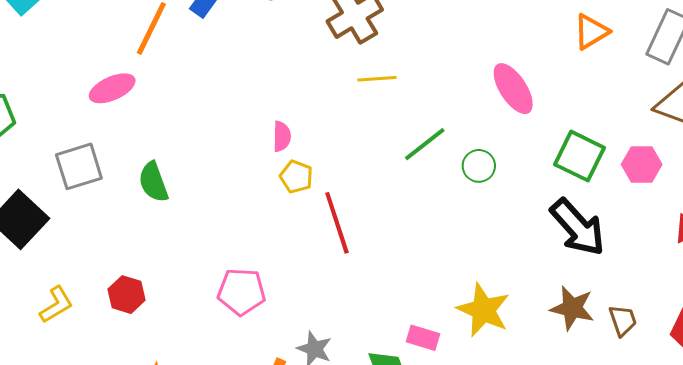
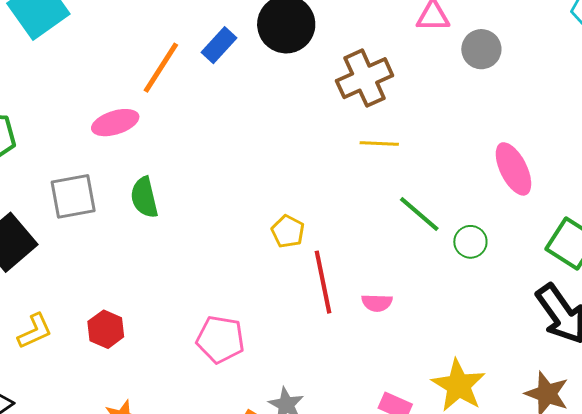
pink semicircle: (282, 136) -> (377, 303), moved, turned 84
green line: (425, 144) -> (419, 214), turned 72
green semicircle: (153, 182) -> (144, 197), moved

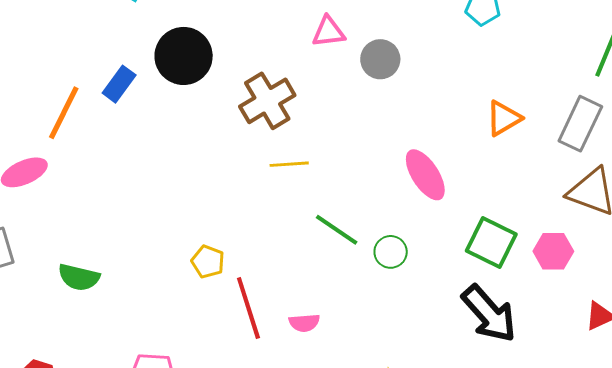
green semicircle: (144, 197) -> (79, 277), moved, turned -57

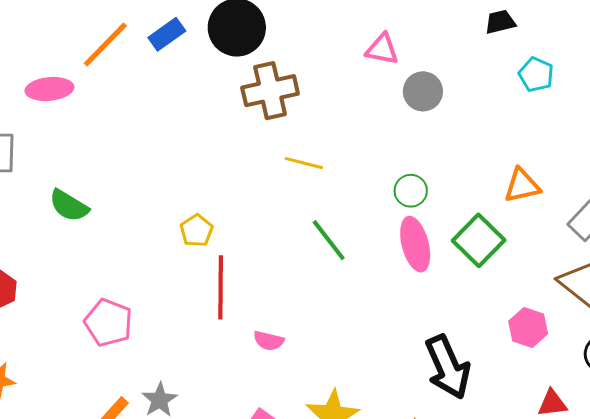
brown cross: (267, 101) -> (270, 91), moved
pink ellipse: (425, 175) -> (415, 244), moved
green square: (491, 243) -> (479, 240), moved
green circle: (391, 252) -> (411, 191), moved
pink semicircle: (304, 323) -> (269, 341), moved

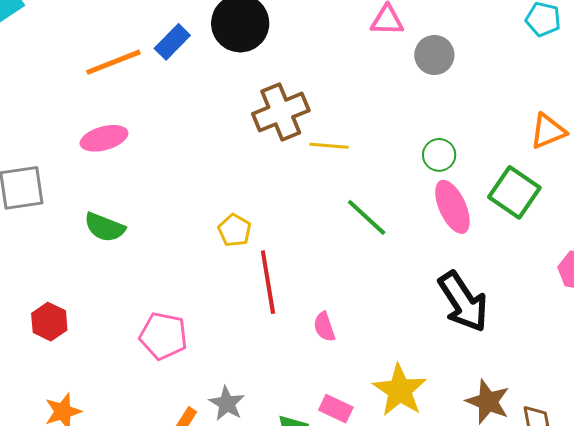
orange line: (105, 44) -> (113, 62), turned 34
pink ellipse: (49, 89) -> (104, 138), moved
brown cross: (270, 91) -> (281, 112), moved
pink semicircle: (269, 341) -> (324, 327), turned 68
black arrow: (448, 367) -> (463, 302), moved

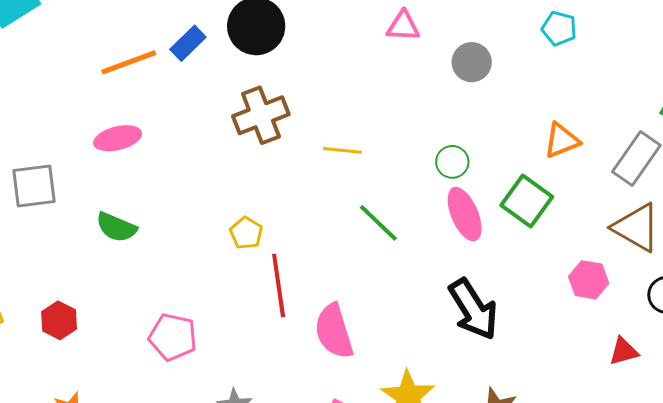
gray circle: (434, 55) -> (472, 62), moved
brown cross: (281, 112) -> (261, 115), moved
pink semicircle: (324, 327) -> (334, 331), size x1.8

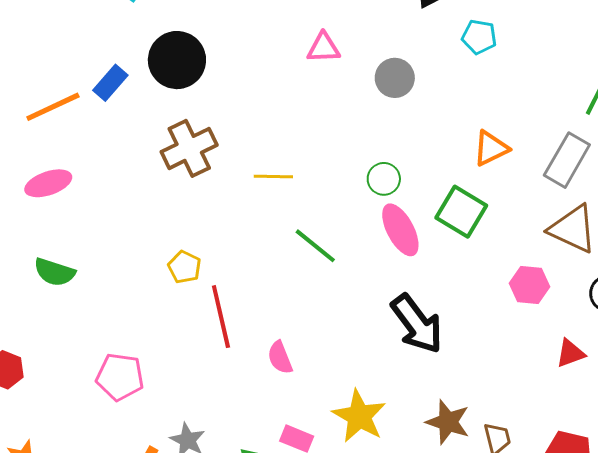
pink semicircle: (334, 331) -> (280, 358), size x0.6

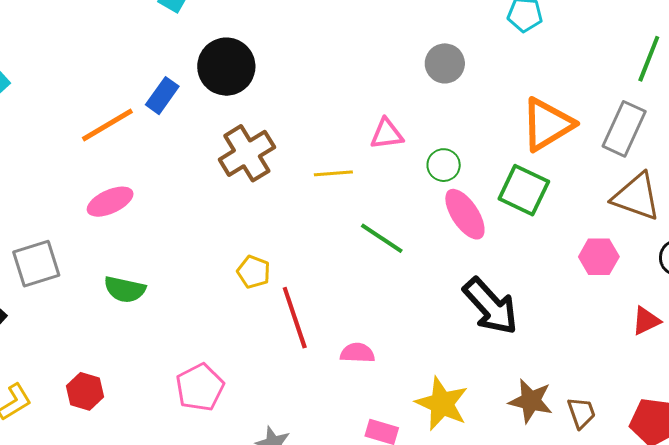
pink triangle: (323, 48) -> (387, 134), moved
orange triangle: (491, 148) -> (547, 124), size x1.5
pink semicircle: (280, 358) -> (357, 353), turned 120
pink pentagon: (120, 377) -> (200, 387), turned -30

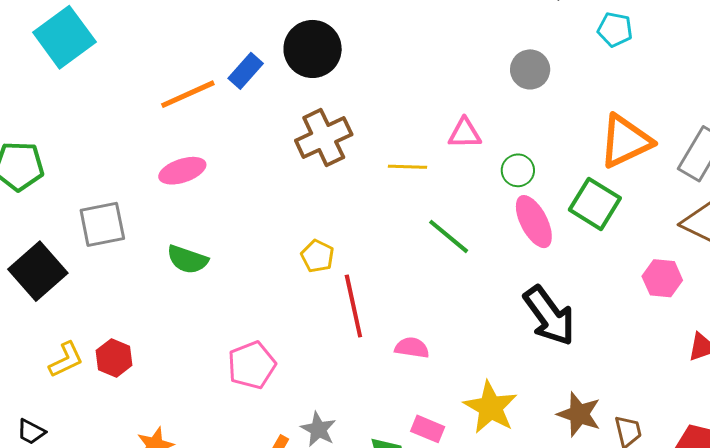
red hexagon: (85, 391) -> (114, 358), moved

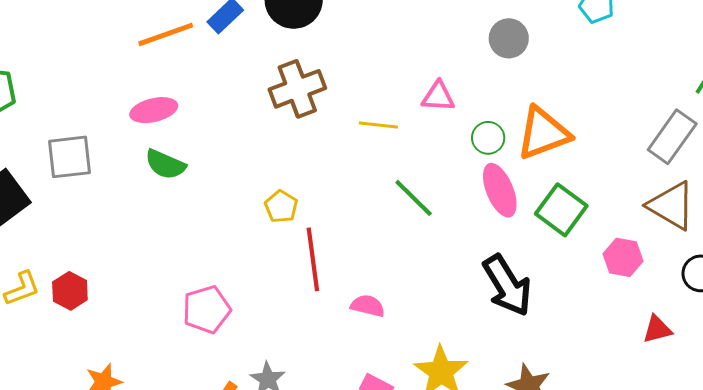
orange triangle: (625, 141) -> (543, 133), moved
green square: (595, 204) -> (561, 210), moved
green semicircle: (187, 260) -> (165, 164), moved

